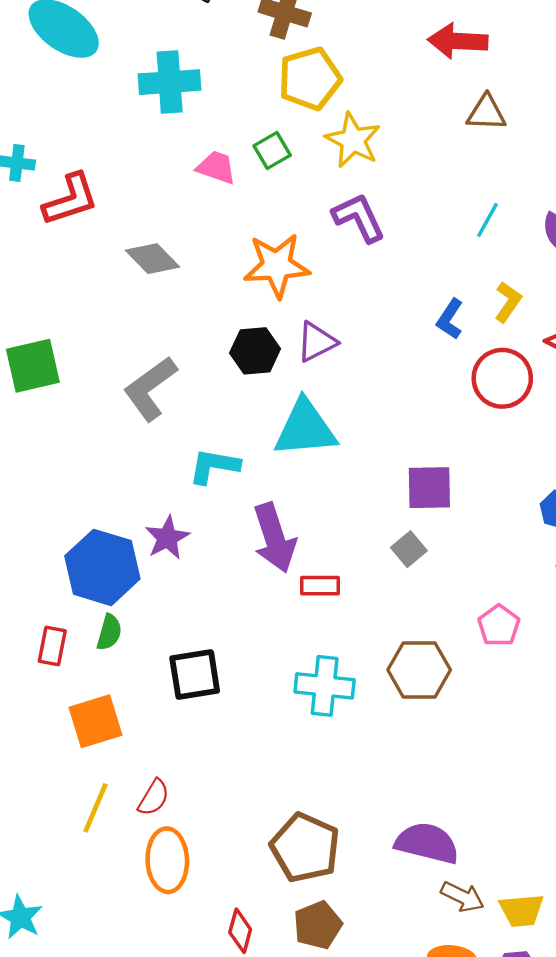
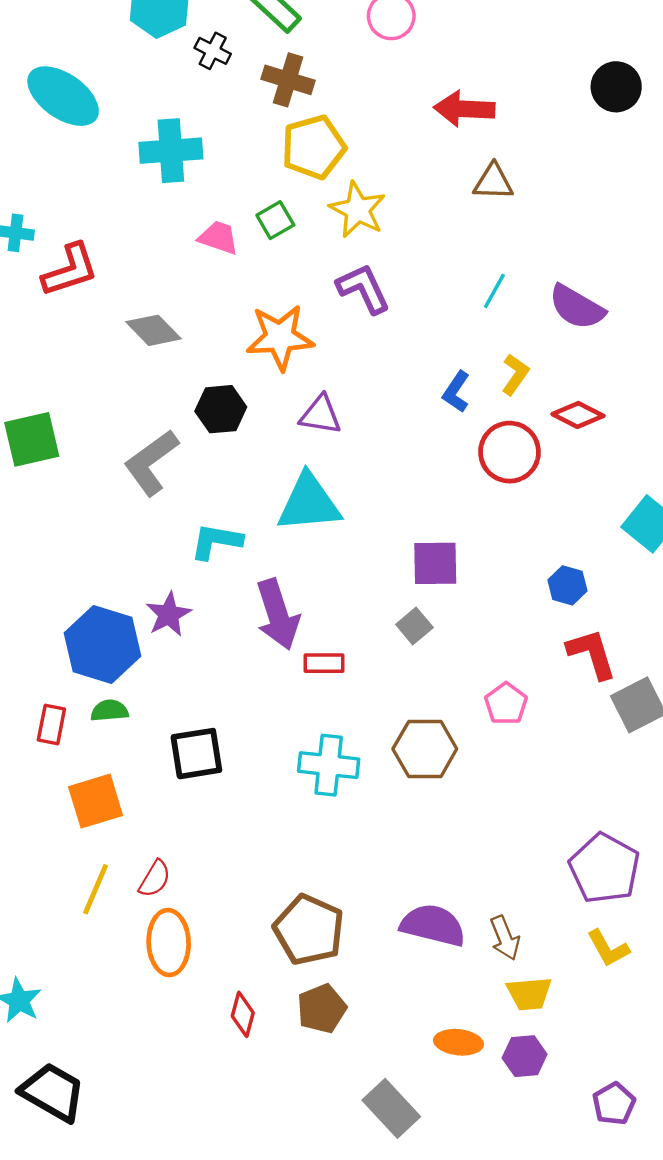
purple triangle: (317, 342) -> (320, 415), turned 36
black hexagon: (255, 351) -> (221, 409), moved
green semicircle: (109, 632) -> (109, 711), turned -111
brown arrow: (462, 897) -> (505, 938), moved, turned 42

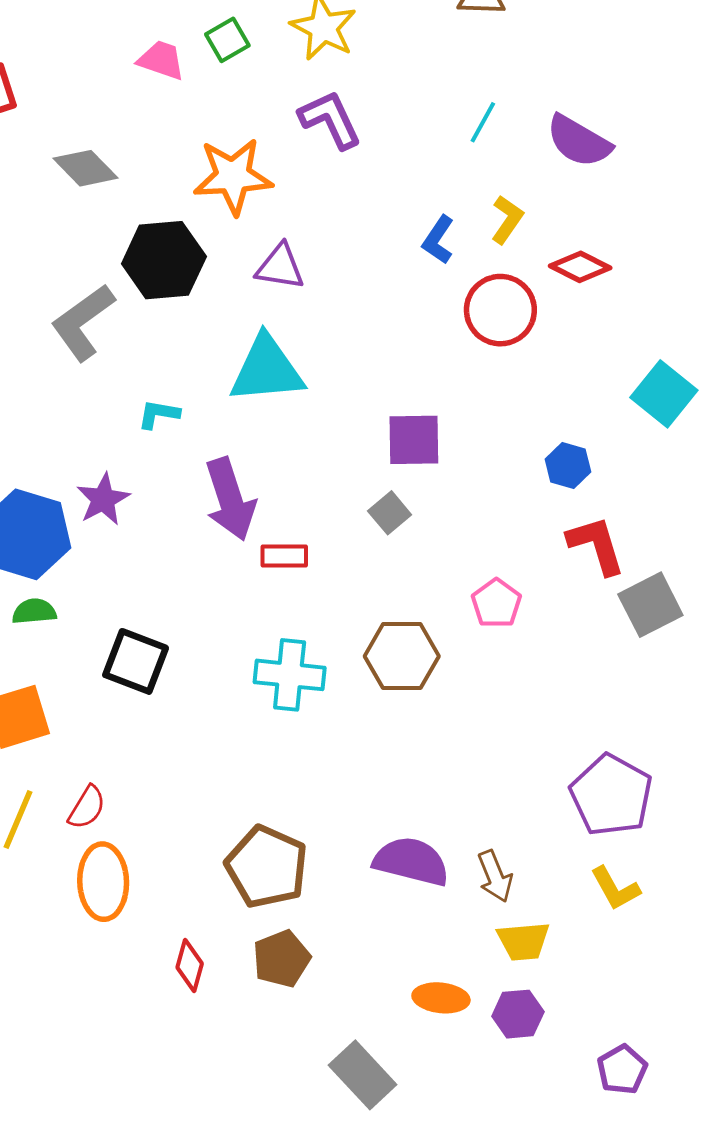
black hexagon: (221, 409) -> (164, 260), size x1.4
cyan L-shape: (216, 541) -> (159, 414), size x0.7
black square: (196, 754) -> (136, 661), turned 30

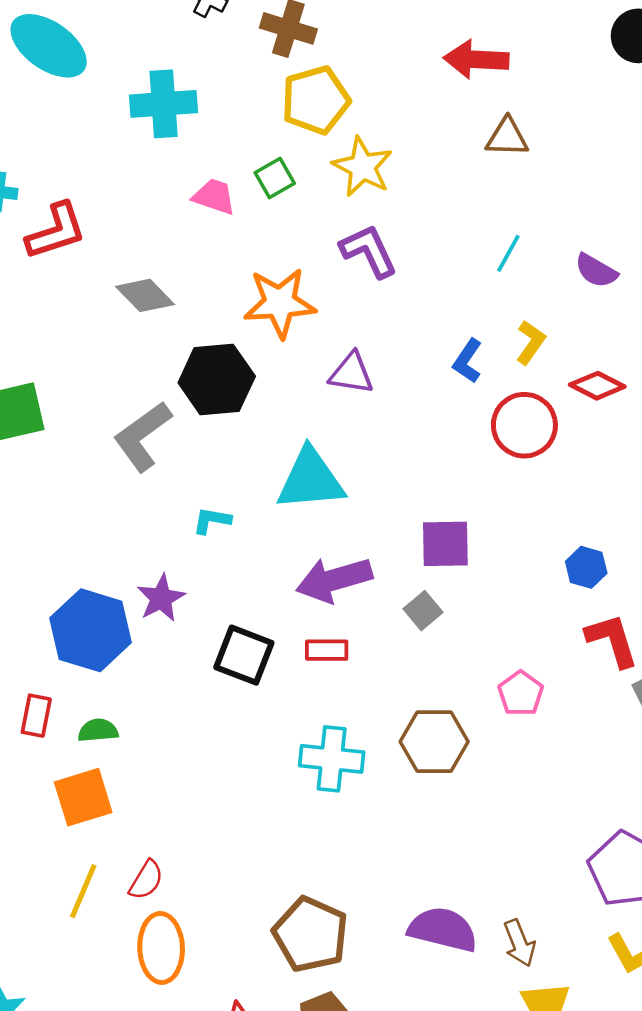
purple semicircle: (579, 141) -> (596, 271), size x0.7
purple triangle: (280, 267) -> (351, 373), moved
purple arrow: (230, 499) -> (334, 580), moved, turned 92
green semicircle: (34, 611) -> (98, 730), moved
black square: (136, 661) -> (244, 655), moved

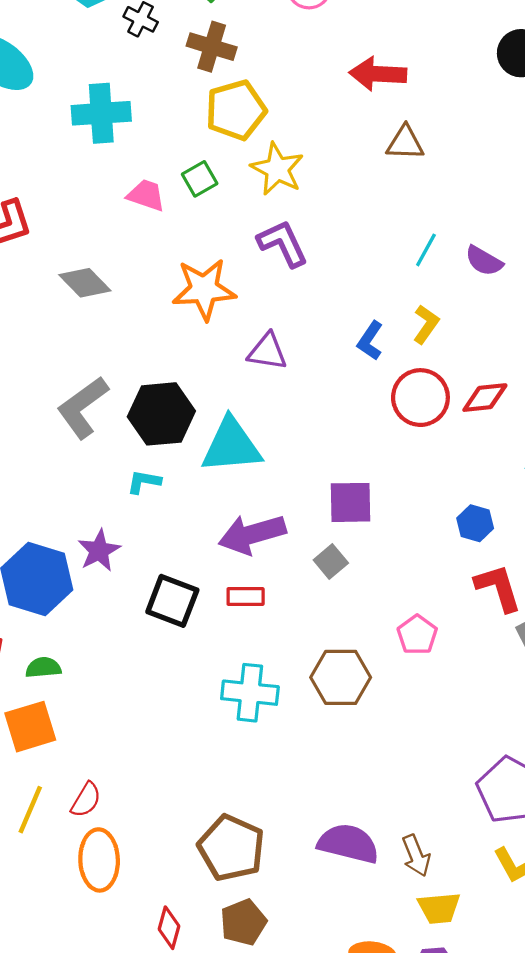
cyan line: (508, 253) -> (426, 250), moved
black hexagon: (217, 379) -> (161, 414), moved
red diamond: (597, 386) -> (485, 398), moved, turned -33

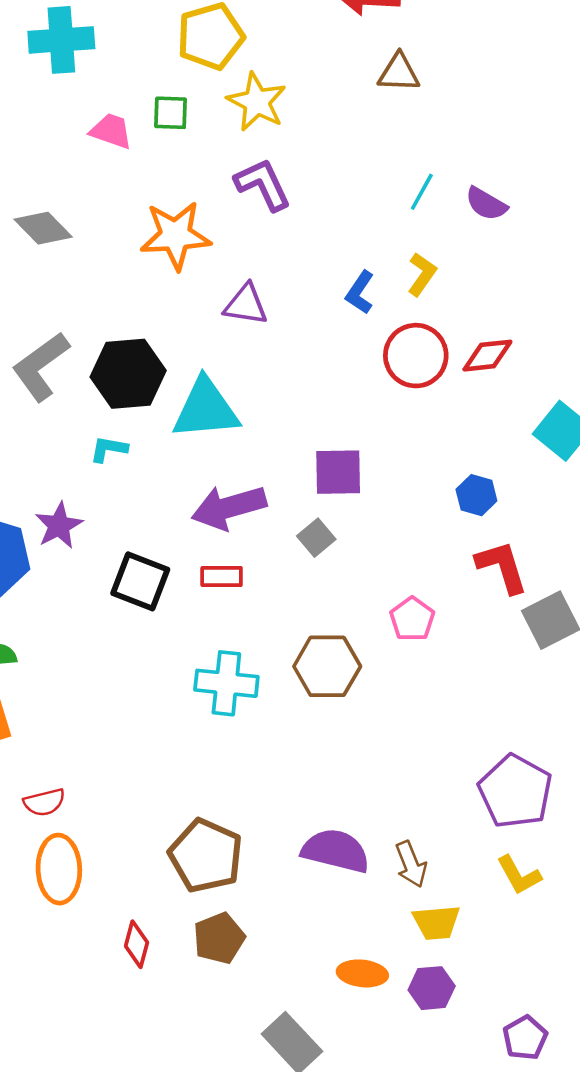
green square: (200, 179) -> (171, 113), turned 32
red semicircle: (86, 800) -> (44, 802), turned 45

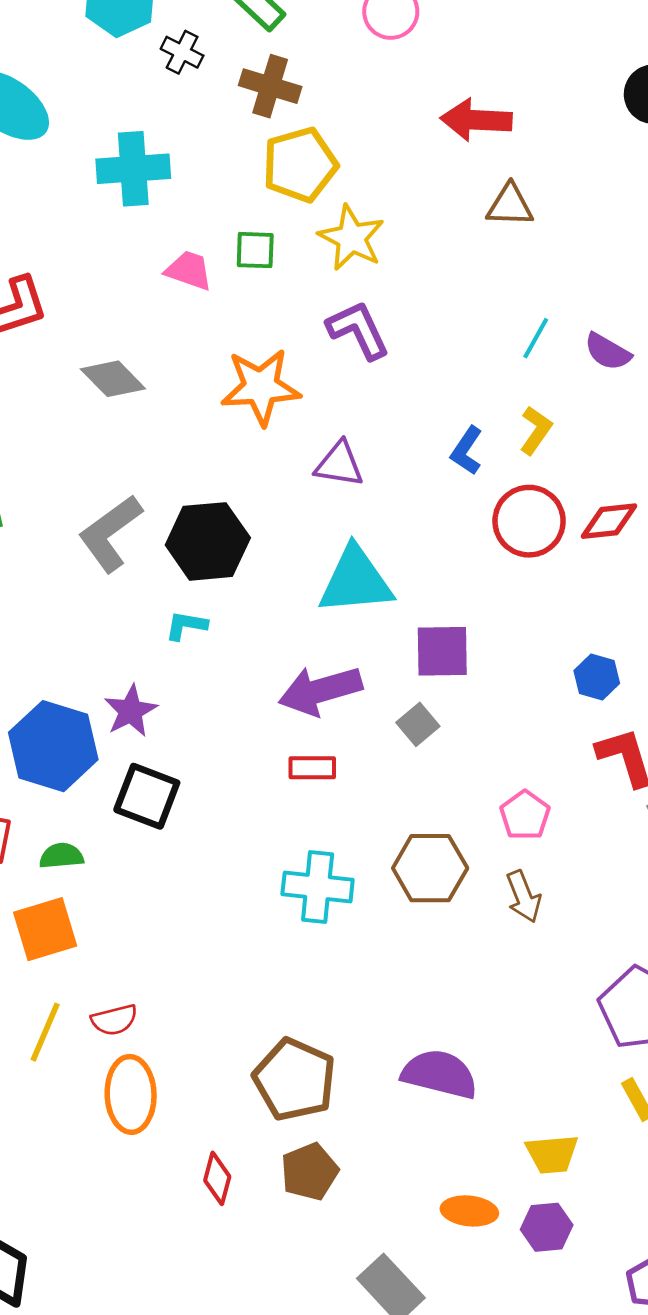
cyan triangle: (206, 409) -> (356, 581), moved
black square: (140, 581) -> (147, 796), moved
brown arrow: (411, 864) -> (524, 897), moved

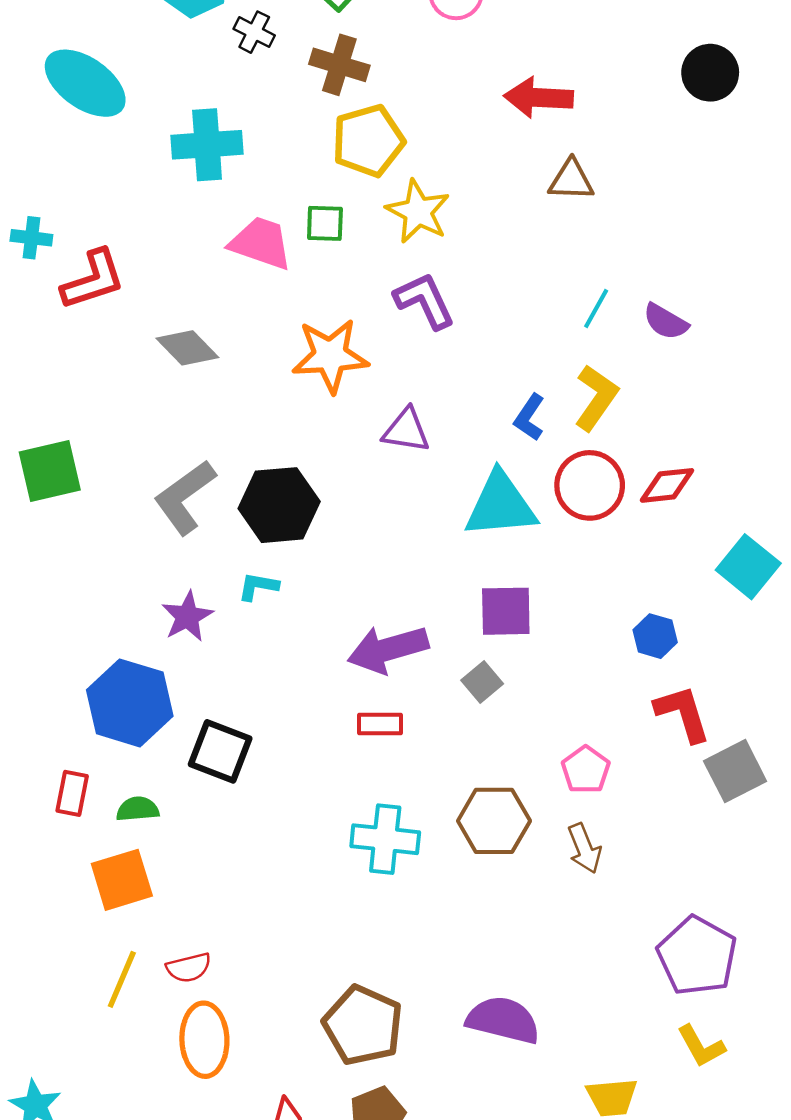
pink trapezoid: (189, 270) -> (261, 243), size x1.4
yellow L-shape: (536, 430) -> (596, 398), size x1.4
cyan triangle: (356, 581) -> (501, 505), moved
purple star: (131, 711) -> (187, 616), moved

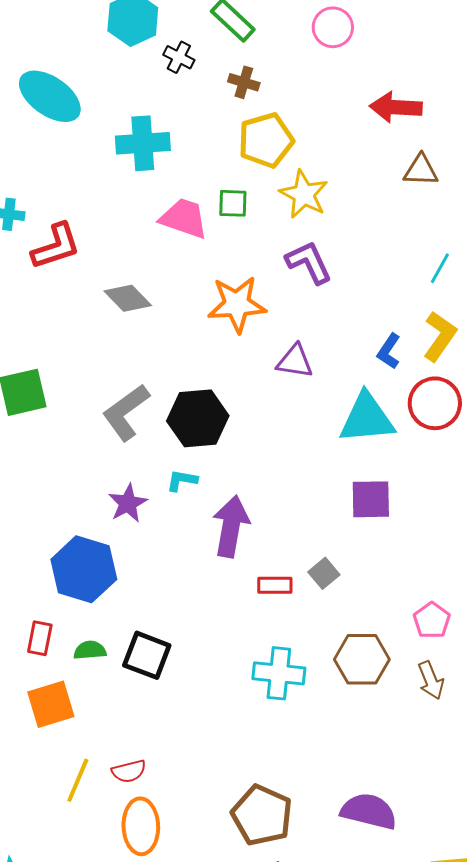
brown cross: (339, 65) -> (244, 82), size x0.7
purple arrow: (388, 649) -> (231, 526), moved, turned 116
gray square: (482, 682) -> (324, 573), moved
black square: (220, 751) -> (147, 655), moved
orange square: (122, 880) -> (51, 704), moved

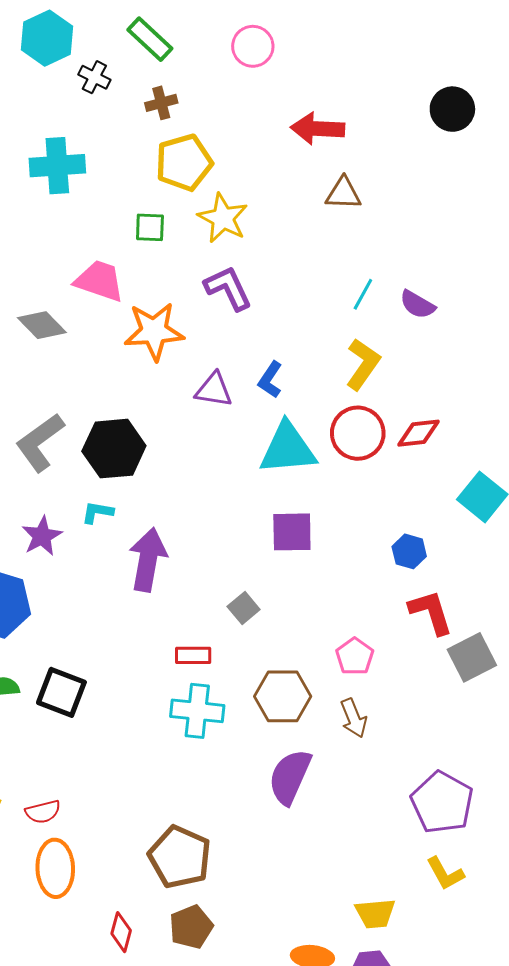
brown cross: (244, 82) -> (161, 103), turned -32
pink trapezoid: (184, 218) -> (100, 281), moved
blue L-shape: (389, 351) -> (270, 380), moved
red rectangle: (275, 585) -> (193, 655), moved
purple semicircle: (369, 811) -> (290, 777), moved, turned -80

